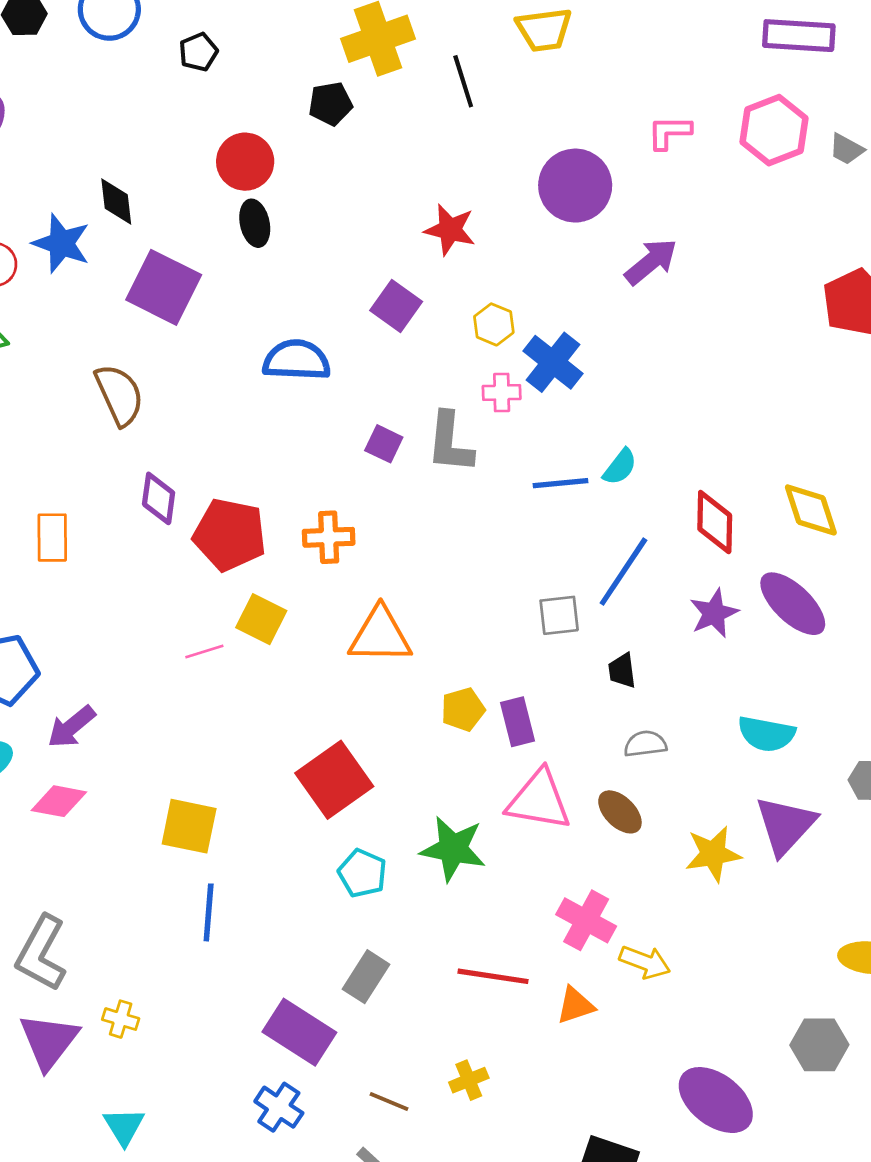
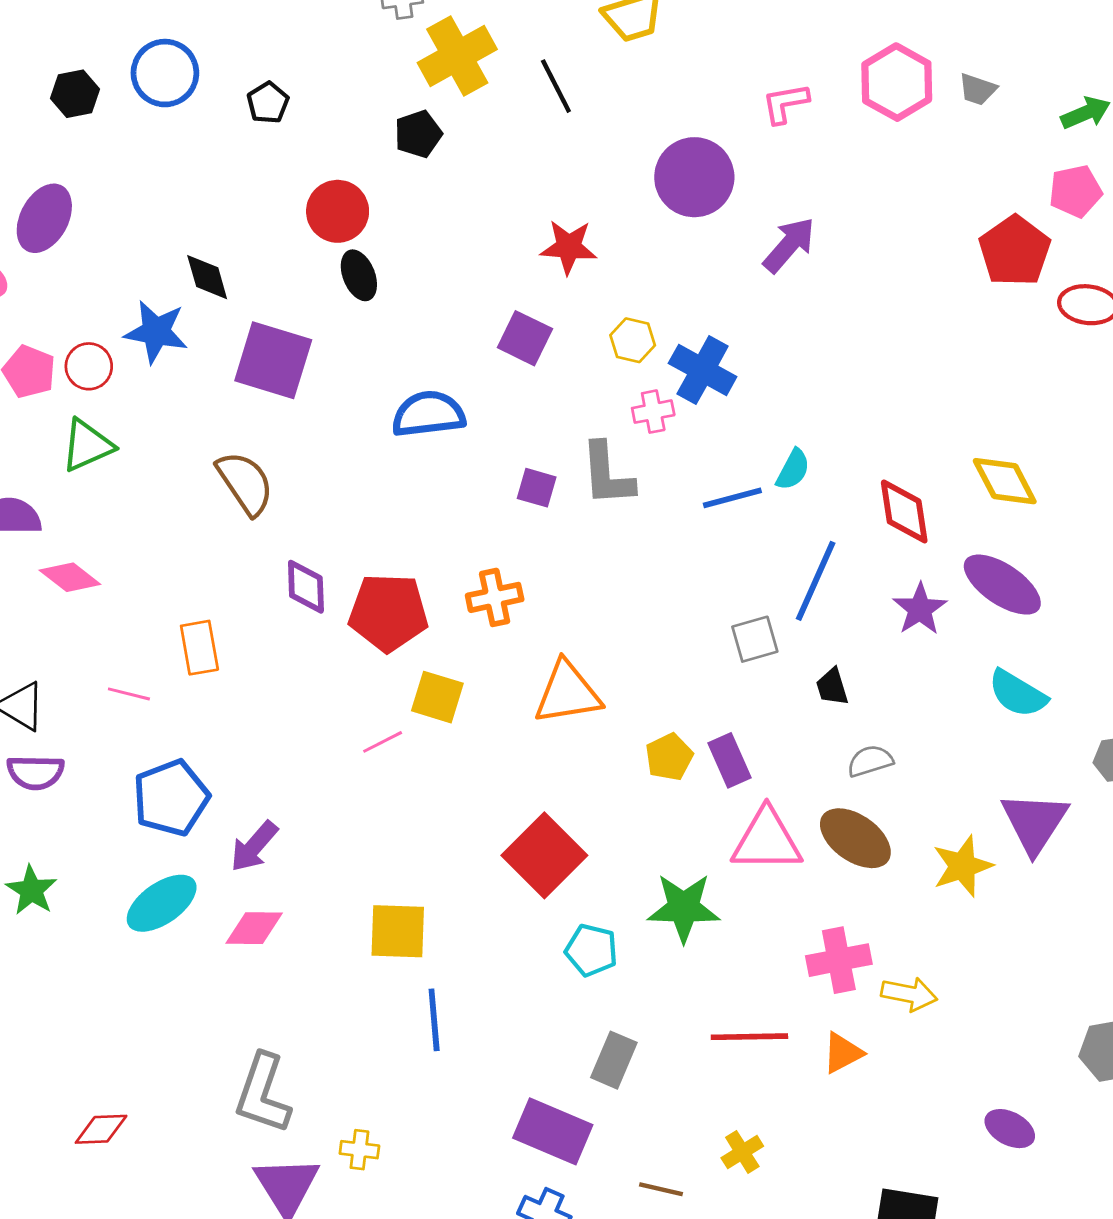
cyan semicircle: (766, 734) -> (1018, 694), moved, turned 30
brown ellipse: (620, 812) -> (855, 838), size x1.4
pink cross: (586, 920) -> (839, 960), turned -30
purple ellipse: (716, 1100) -> (1010, 1129), size x0.6

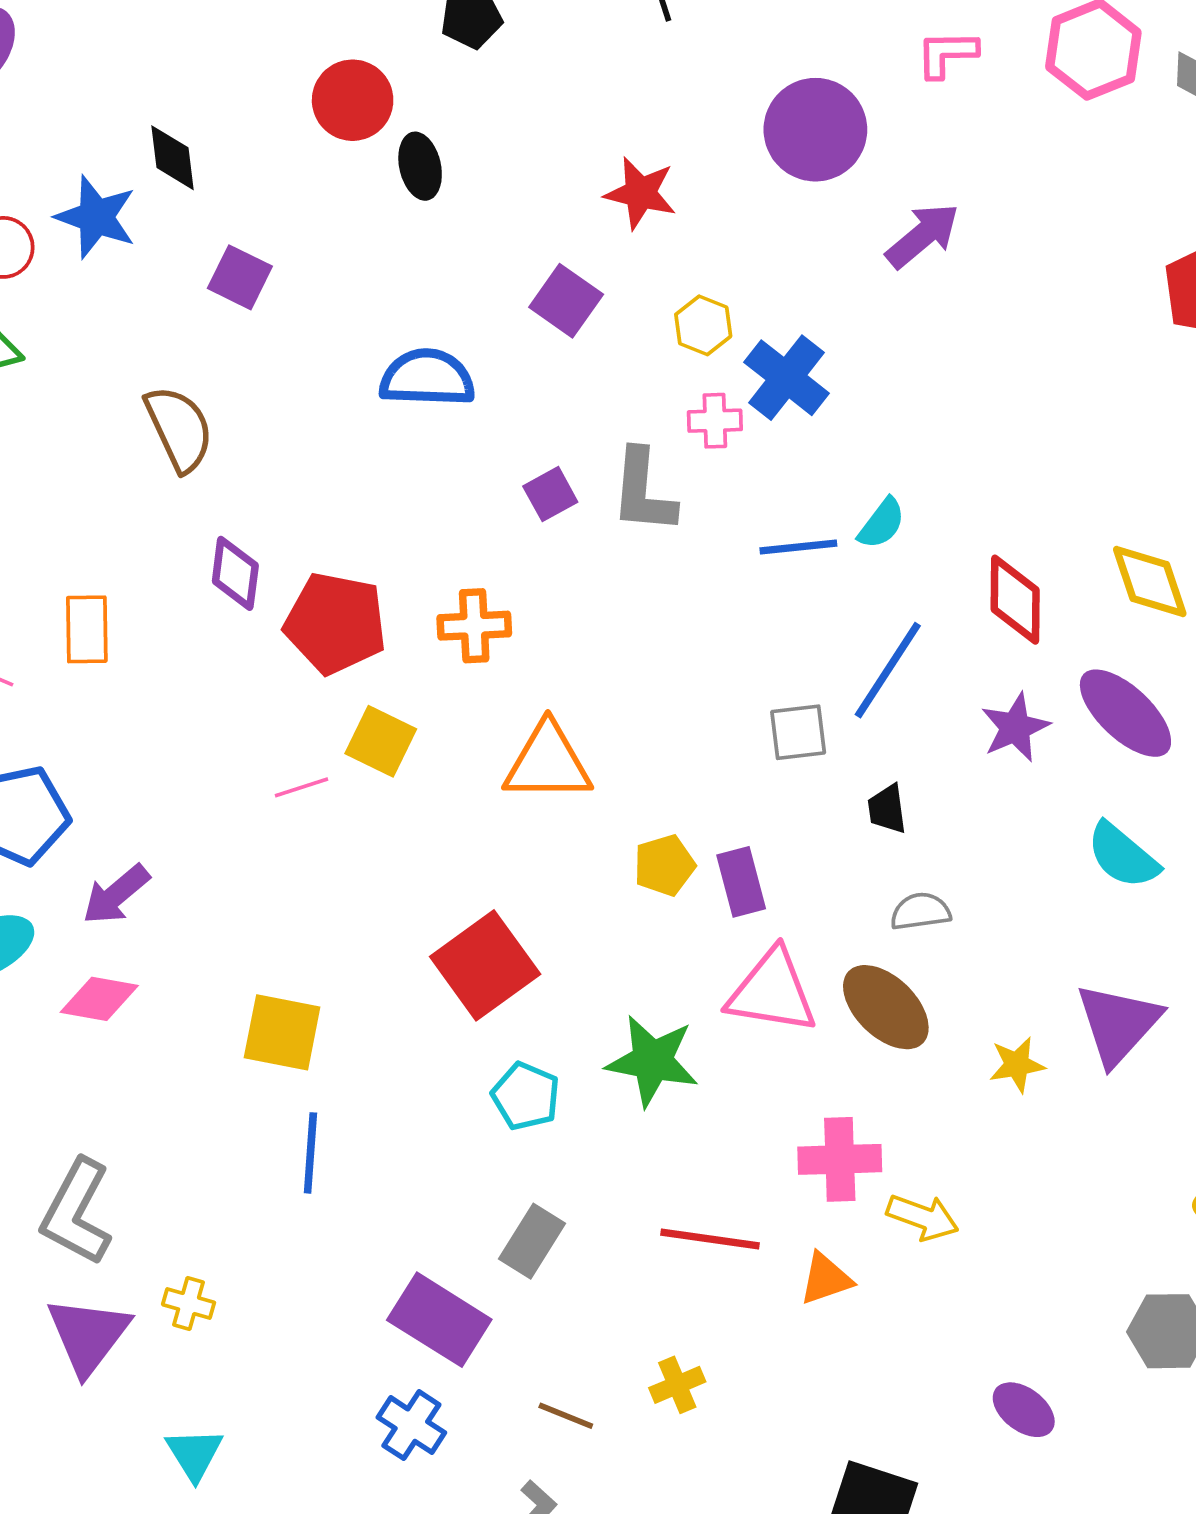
black ellipse: (359, 275) -> (420, 166), moved
purple square: (273, 360) -> (240, 277), size x0.6
purple square: (537, 488) -> (550, 494), turned 36
yellow star: (962, 866) -> (1017, 1065), size x0.7

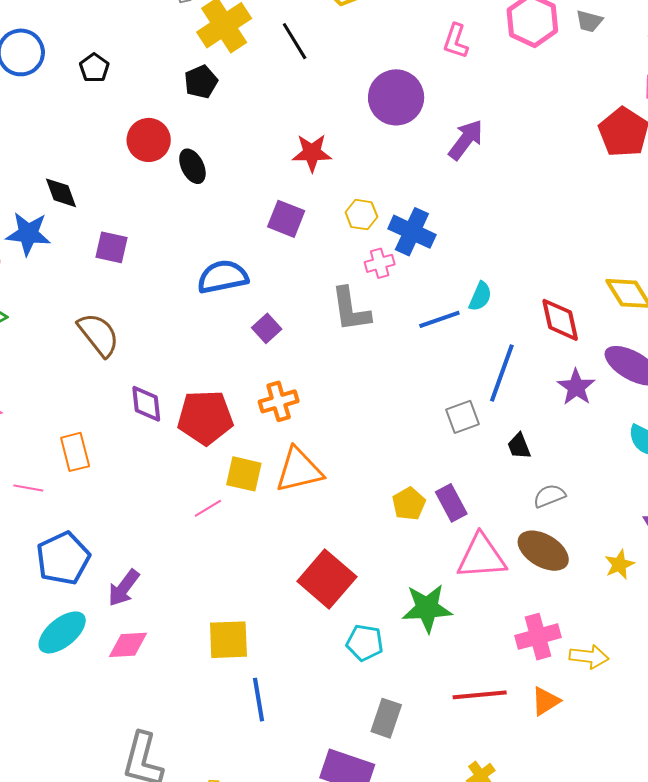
pink L-shape: (947, 54) -> (456, 41), turned -57
purple square: (550, 494) -> (267, 328), moved
orange triangle: (548, 762) -> (299, 470), moved

